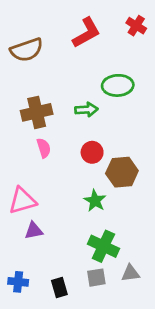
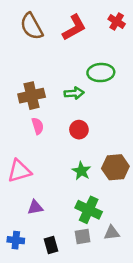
brown semicircle: (27, 50) -> (32, 26), moved, turned 80
brown hexagon: (122, 172) -> (115, 167), moved
purple triangle: (34, 231) -> (35, 207), moved

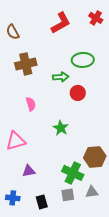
brown semicircle: (32, 26) -> (13, 32), moved, size x0.7
brown cross: (32, 96) -> (26, 64), moved
red circle: (79, 130) -> (78, 93), moved
brown hexagon: (115, 167) -> (95, 157), moved
green star: (81, 171) -> (61, 128), moved

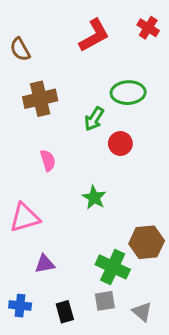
green arrow: (61, 77) -> (94, 119), turned 126
gray triangle: (92, 192) -> (142, 312), moved, turned 48

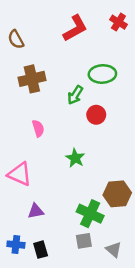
pink triangle: (25, 218) -> (20, 174), turned 40
black rectangle: (65, 312) -> (41, 250), moved

